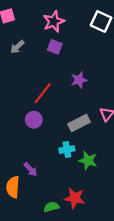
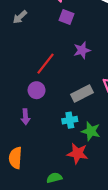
purple square: (55, 47) -> (66, 17), moved
purple arrow: (30, 169) -> (25, 117), moved, turned 40
red star: (75, 198) -> (78, 153), moved

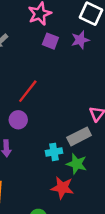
purple star: (82, 50) -> (80, 40), moved
gray rectangle: (82, 94) -> (79, 136), moved

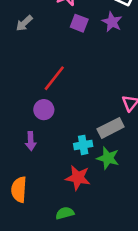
purple star: (80, 40) -> (112, 22), turned -30
red star: (62, 188) -> (78, 178), moved

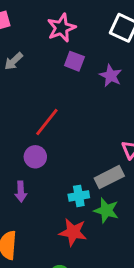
purple star: (112, 22) -> (111, 76), moved

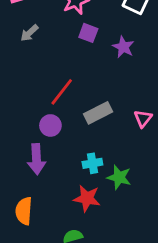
gray rectangle: (109, 177) -> (98, 113), moved
purple arrow: (21, 192) -> (36, 159), size x1.5

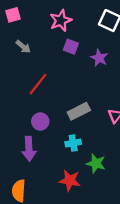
gray arrow: (29, 33) -> (23, 47), turned -98
red line: (62, 92) -> (38, 84), moved
cyan cross: (92, 163) -> (73, 143), moved

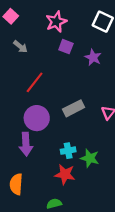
pink square: (13, 15) -> (11, 16), turned -32
purple circle: (40, 122) -> (37, 118), size x1.5
cyan cross: (73, 143) -> (68, 151), moved

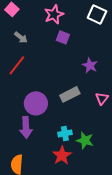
purple star: (93, 57) -> (90, 65), moved
red line: (35, 82) -> (17, 65), moved
red star: (65, 174) -> (62, 155), turned 30

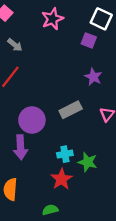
purple square: (63, 37) -> (89, 40), moved

